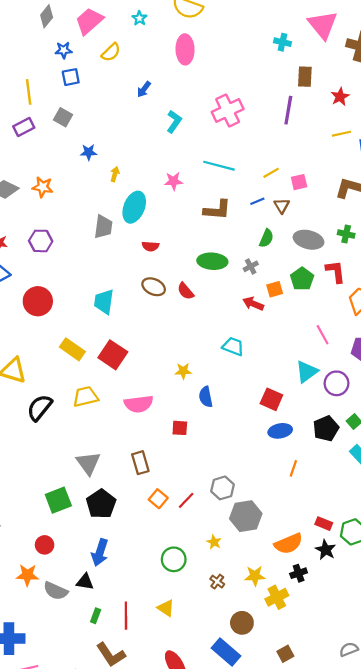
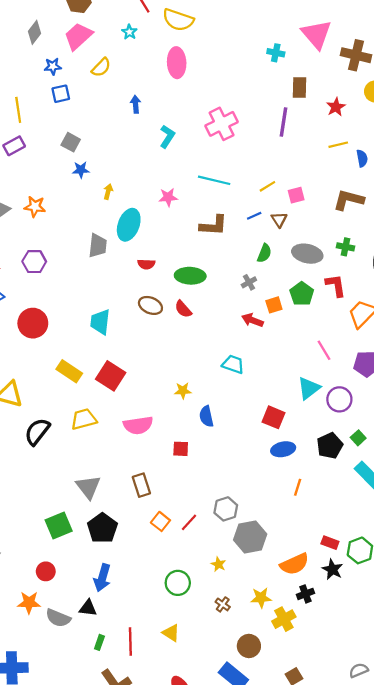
blue arrow: (144, 89) -> (136, 104), turned 140
gray square: (63, 117) -> (71, 142), moved
green ellipse: (212, 261) -> (190, 276), moved

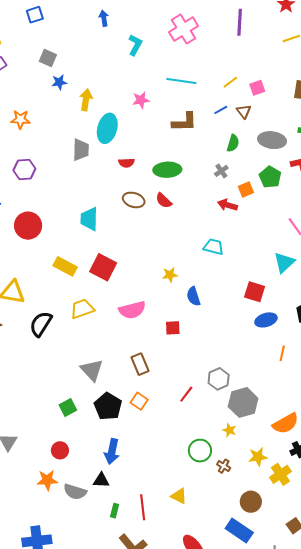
yellow arrow: (108, 192) -> (86, 100), size x1.5
orange square: (160, 521) -> (139, 401), moved
green square: (59, 525) -> (68, 408), size x0.7
yellow star: (218, 564) -> (229, 430), moved
green circle: (178, 583) -> (200, 451), moved

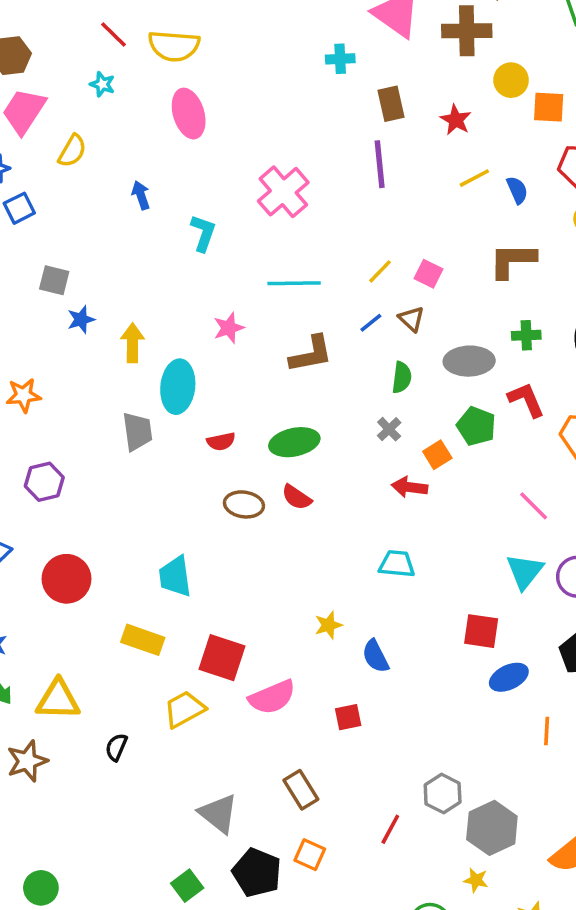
pink square: (257, 88) -> (429, 274), turned -35
cyan trapezoid: (89, 219) -> (175, 576), moved
red square: (103, 267) -> (222, 658), moved
black semicircle: (41, 324) -> (116, 747), size x0.6

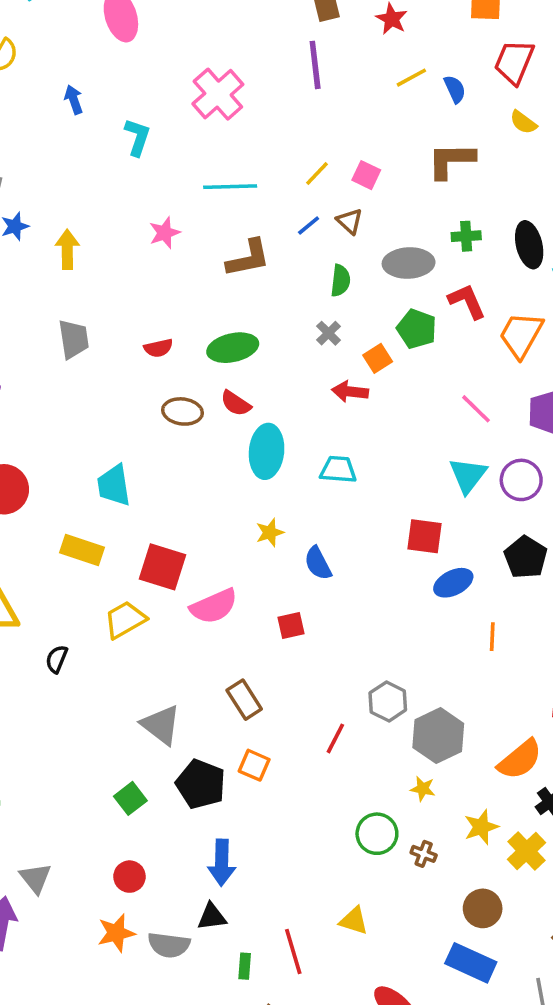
cyan ellipse: (178, 387) -> (267, 451), moved

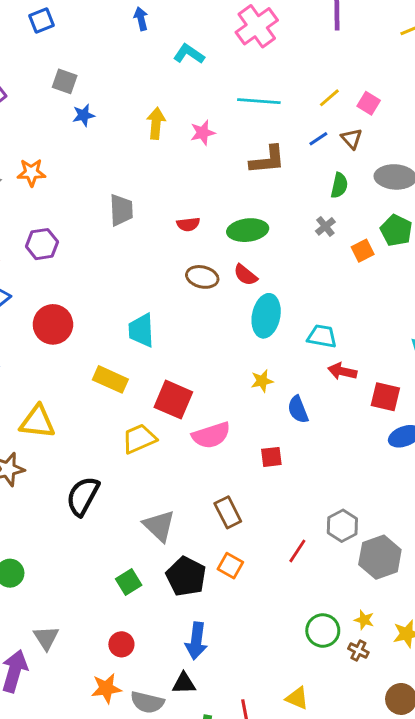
cyan L-shape: (137, 137) -> (189, 54), turned -80
yellow arrow: (67, 249) -> (156, 123), moved
red arrow: (350, 392) -> (342, 371), moved
black semicircle: (57, 659) -> (83, 496), moved, size x1.8
yellow star: (423, 789) -> (364, 620), moved

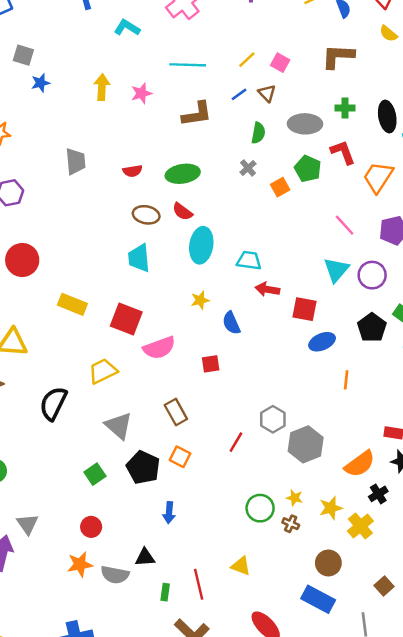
cyan trapezoid: (141, 330) -> (139, 258), moved
yellow trapezoid: (139, 439) -> (103, 371), moved
blue arrow: (196, 641) -> (169, 513), moved, size x0.7

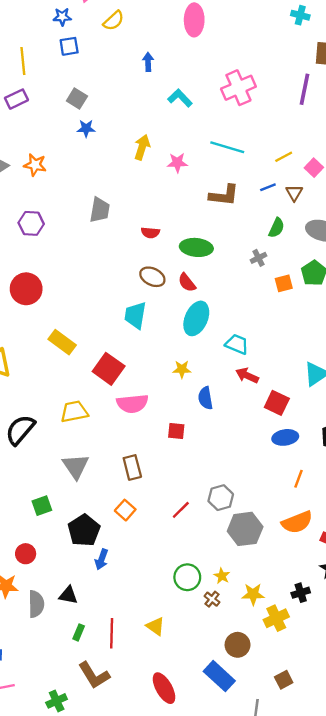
orange semicircle: (360, 464) -> (297, 522), moved
black pentagon: (143, 467) -> (84, 530), moved
gray semicircle: (115, 575) -> (36, 604), turned -116

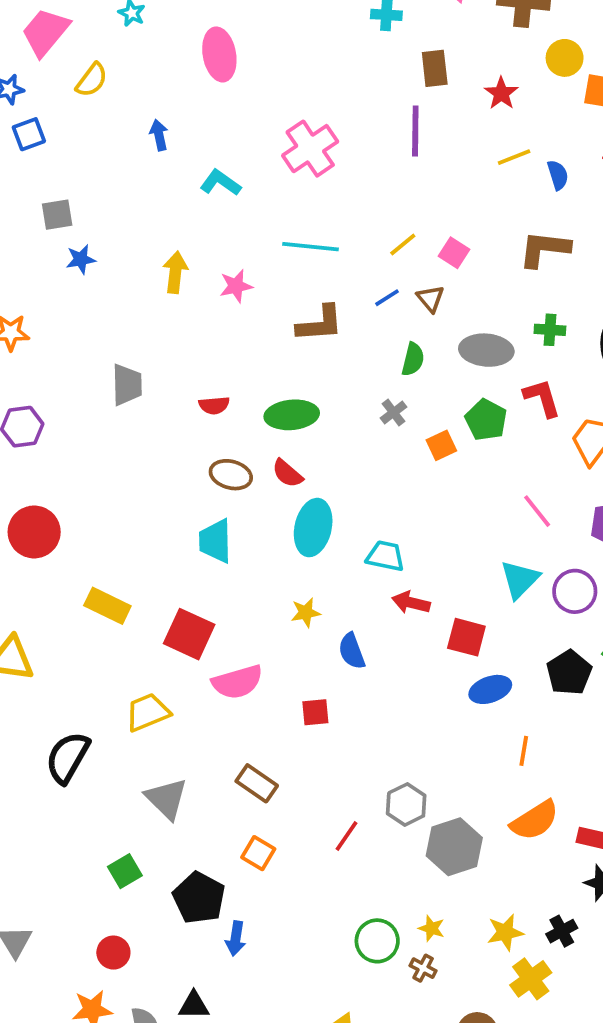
gray square: (77, 98) -> (57, 215), turned -30
brown rectangle: (132, 467) -> (257, 783), turned -30
yellow star: (253, 594) -> (505, 932), moved

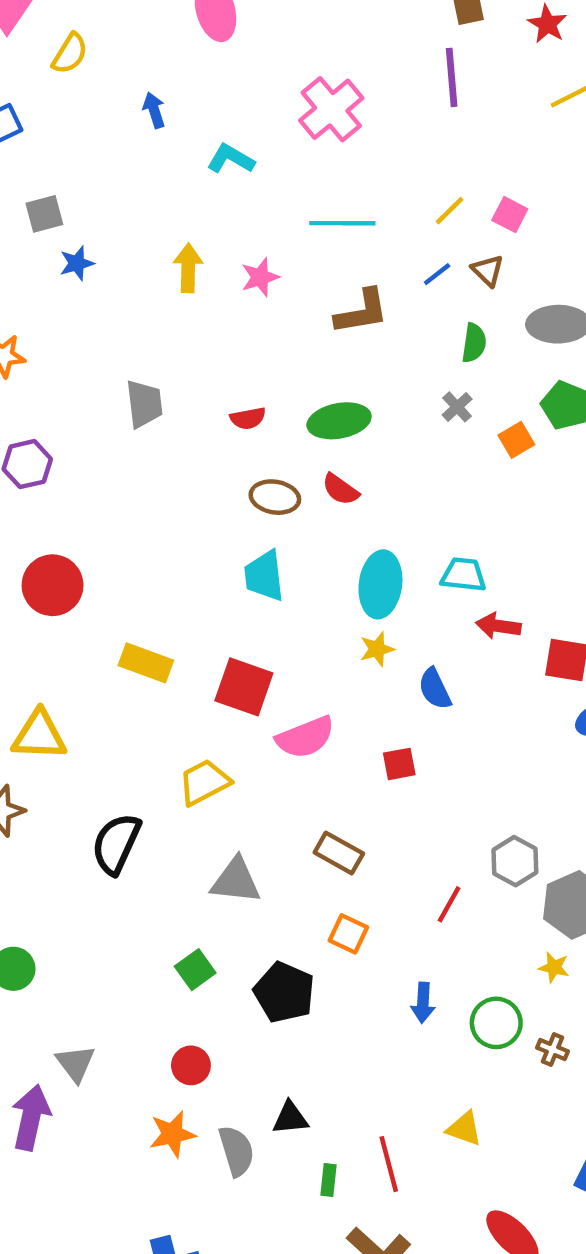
cyan ellipse: (313, 528) -> (380, 584), moved
gray triangle: (167, 799) -> (236, 881), turned -33
yellow star: (432, 928) -> (554, 967), moved
blue arrow: (236, 938) -> (423, 1003), moved

